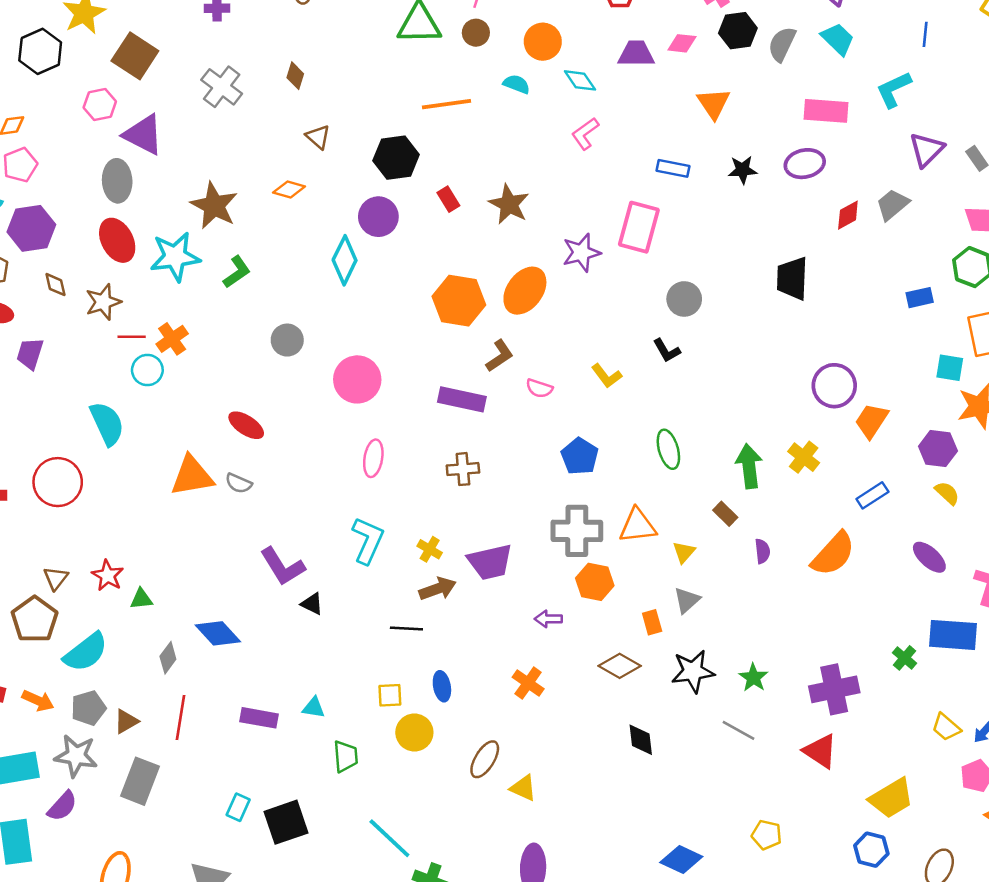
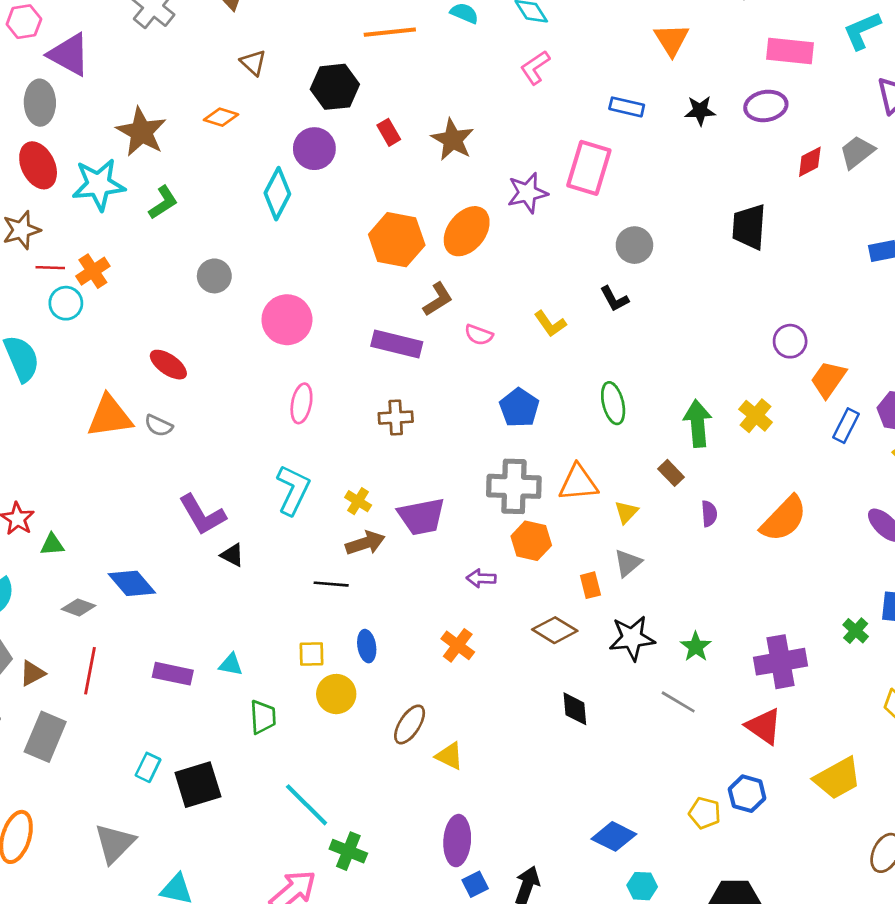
purple circle: (834, 386) -> (790, 341), size x0.7
blue rectangle: (872, 495) -> (846, 426), moved, turned -32
gray diamond: (168, 658) -> (78, 607), turned 72
blue hexagon: (871, 850) -> (747, 794), moved

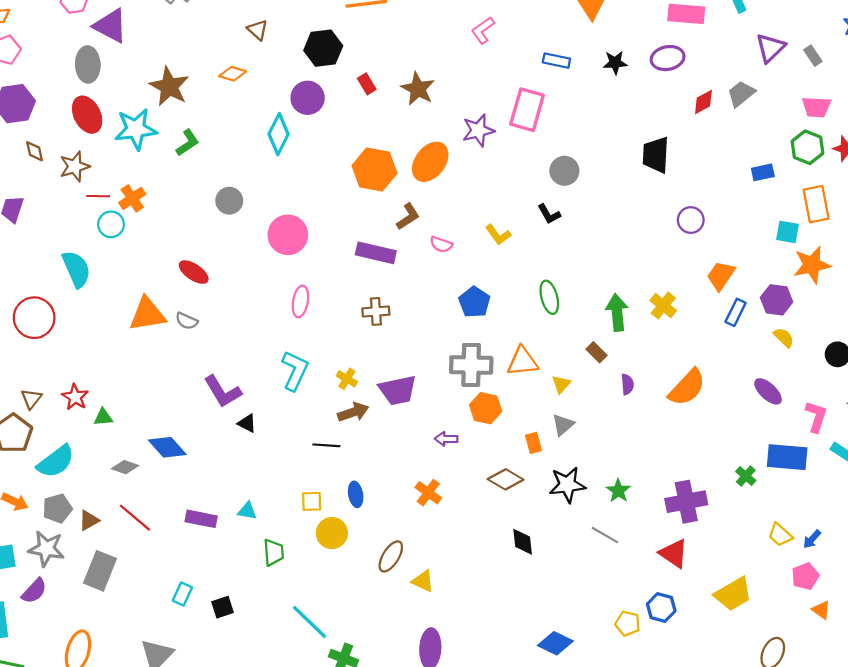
purple circle: (790, 341) -> (691, 220), moved
red line: (90, 671) -> (135, 518), turned -60
black square: (198, 785) -> (223, 607), size x0.6

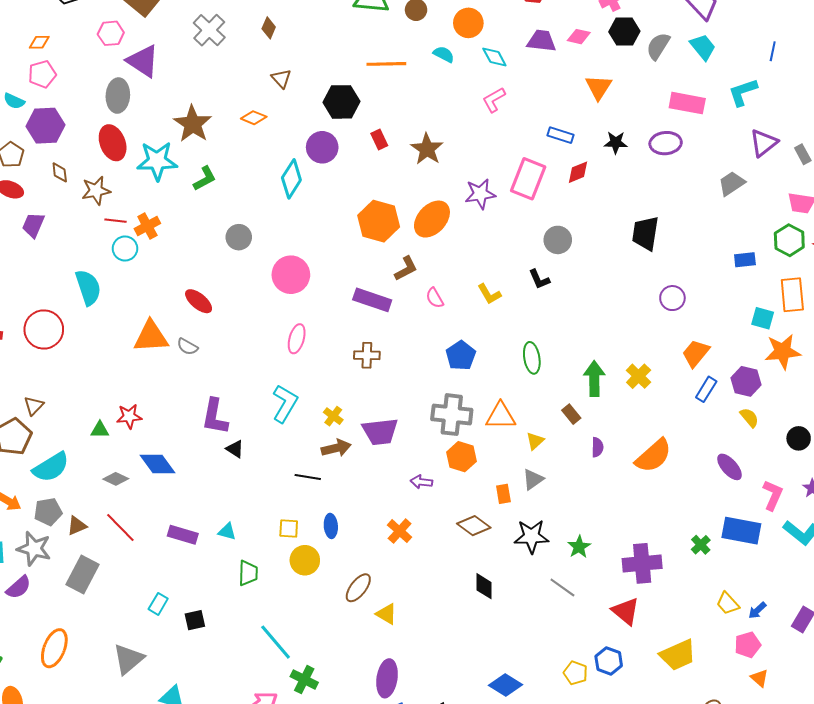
red diamond: (703, 102) -> (578, 172), moved
pink semicircle: (441, 244) -> (435, 298), turned 35
purple L-shape: (223, 392) -> (215, 417), turned 36
red star: (75, 397) -> (129, 416), moved, turned 30

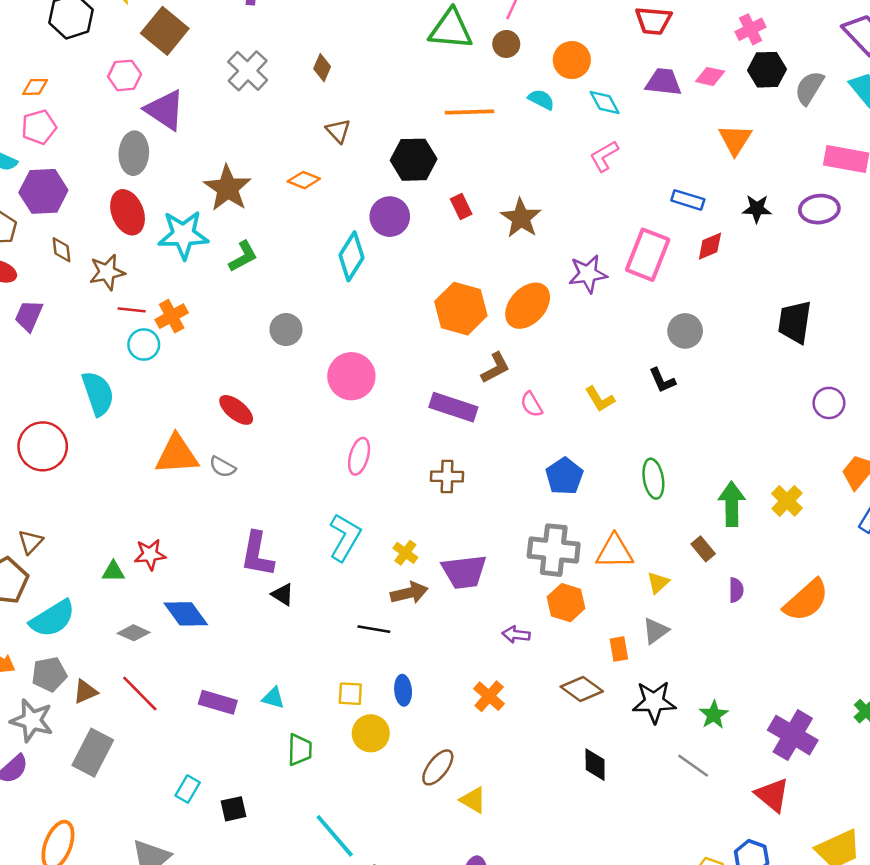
purple cross: (642, 563) -> (793, 735), turned 36

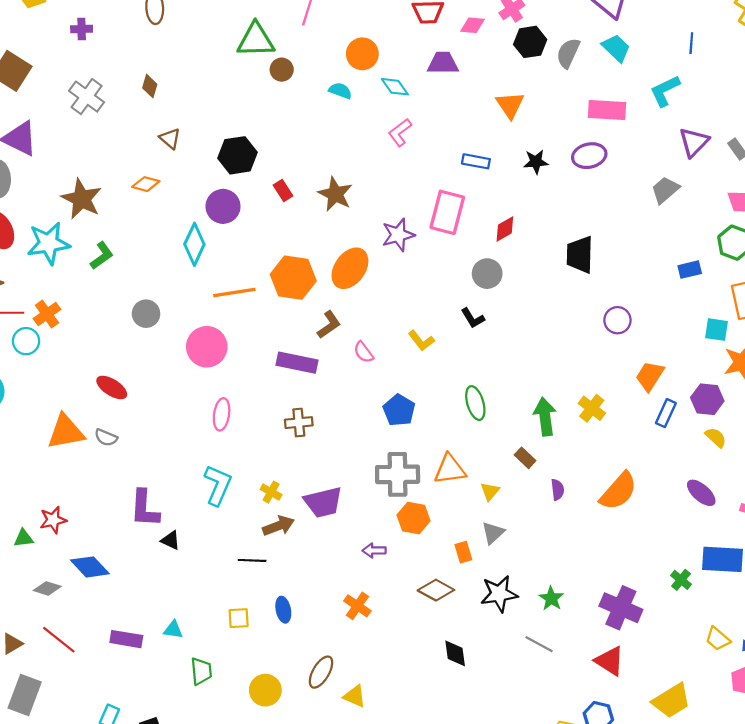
brown circle: (506, 44) -> (282, 70), moved
pink diamond: (710, 76) -> (473, 25), moved
orange line: (469, 112) -> (234, 292), moved
red diamond: (710, 246) -> (505, 229), moved
yellow circle: (371, 733) -> (265, 690), moved

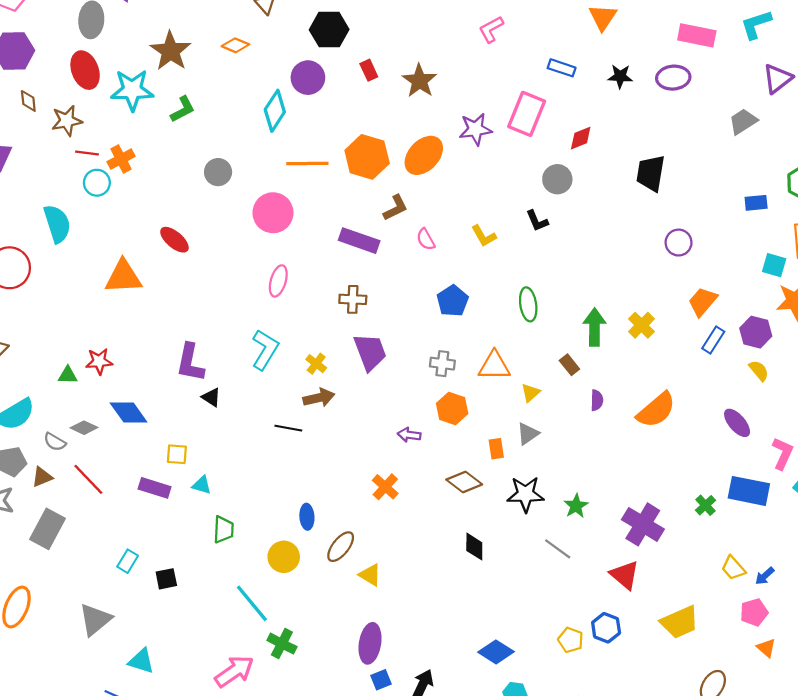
gray semicircle: (106, 438) -> (55, 442), moved
gray cross: (398, 474) -> (442, 364), size x0.6
purple trapezoid: (323, 502) -> (370, 352), moved, turned -105
blue ellipse: (283, 610) -> (307, 517), moved
yellow square: (239, 618) -> (177, 454), moved

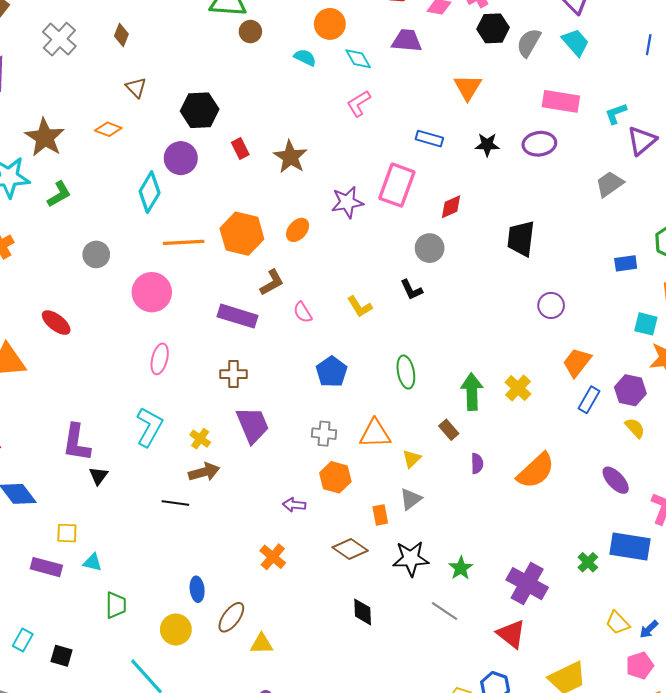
cyan L-shape: (756, 24) -> (616, 114), moved, size x0.7
orange ellipse: (424, 155) -> (298, 230), size x0.6
black triangle: (211, 397) -> (98, 476), turned 36
yellow triangle: (370, 575) -> (262, 644), turned -30
black square: (166, 579) -> (61, 656), turned 30

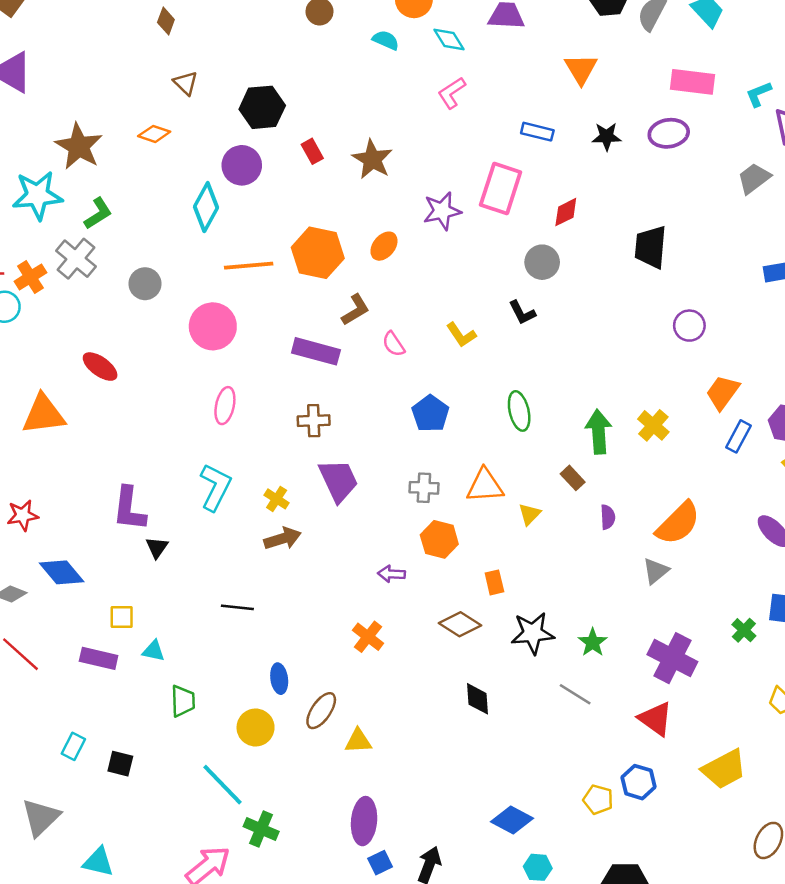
gray cross: (59, 39) -> (76, 259), moved
gray triangle: (411, 499) -> (656, 571), moved
black line: (175, 503) -> (237, 607), moved

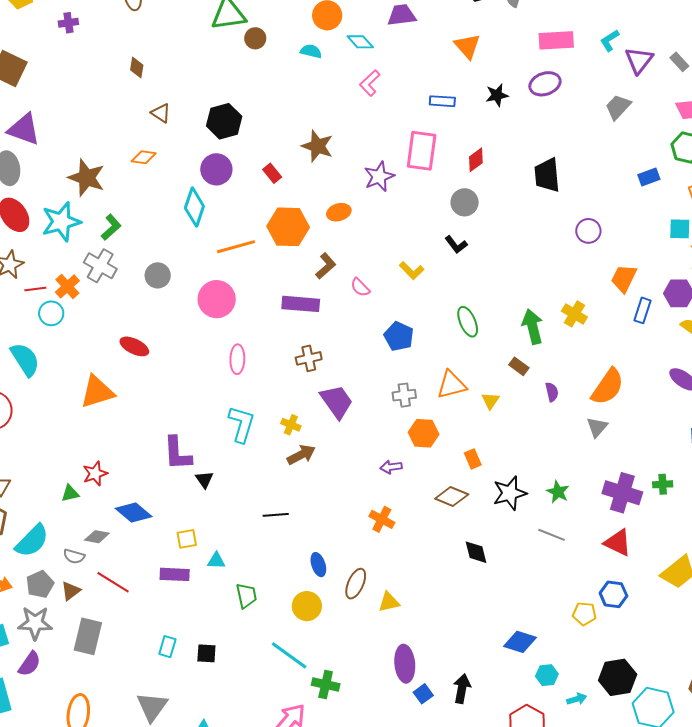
red rectangle: (312, 151) -> (272, 173), moved
orange ellipse: (384, 246) -> (339, 212), turned 45
green cross: (744, 630) -> (663, 484), moved, turned -36

